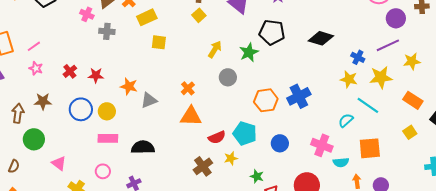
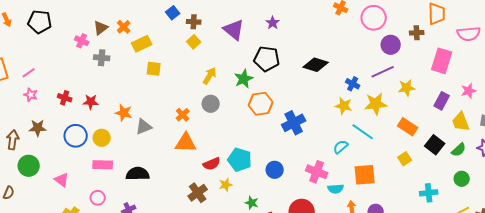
red cross: (70, 71) -> (65, 98), turned -32
gray circle: (228, 77) -> (211, 104), moved
orange hexagon: (266, 100) -> (261, 104), moved
pink triangle: (59, 163) -> (62, 180), moved

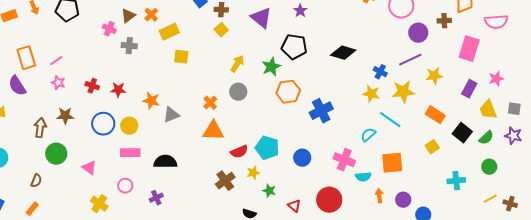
green star: (252, 203) -> (269, 191), moved

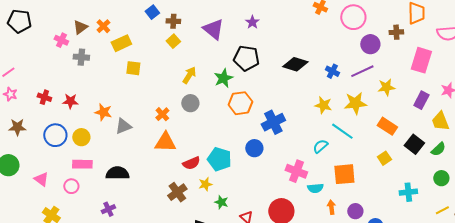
blue cross: (380, 72) -> (332, 71), moved
blue circle: (302, 158) -> (254, 148), moved
pink circle: (125, 186) -> (71, 186), moved

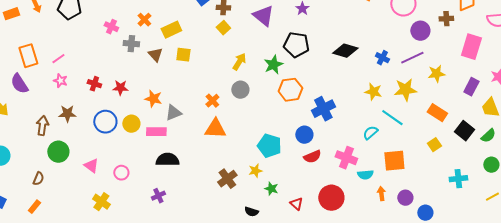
orange cross: (103, 26) -> (144, 20), moved
brown triangle: (80, 27) -> (155, 55), moved, turned -35
red semicircle: (191, 163) -> (312, 157), moved
pink rectangle: (82, 164) -> (156, 132), moved

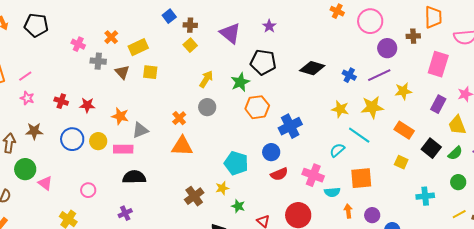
yellow square: (434, 145) -> (401, 162), turned -32
pink triangle: (91, 166) -> (45, 183), moved

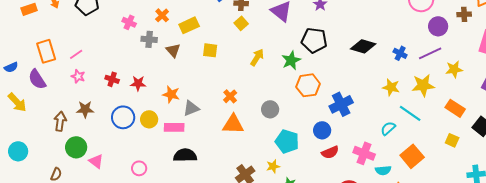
yellow square: (150, 72) -> (210, 50), moved
gray circle: (207, 107) -> (270, 109), moved
orange square: (361, 178) -> (412, 156), turned -35

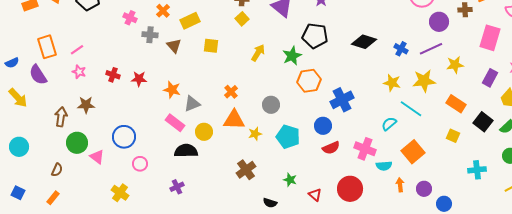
blue circle: (123, 117) -> (124, 137), moved
yellow circle: (149, 119) -> (204, 132), moved
pink rectangle: (174, 127) -> (175, 123), turned 36
yellow star: (273, 166) -> (255, 134), moved

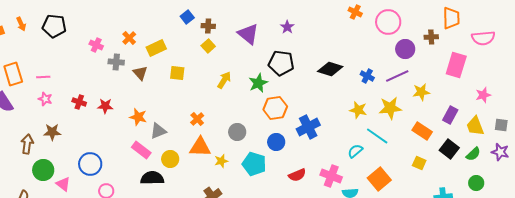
pink line: (77, 50) -> (43, 77), turned 32
purple rectangle: (490, 78) -> (450, 115), moved
blue circle: (323, 126) -> (276, 142), moved

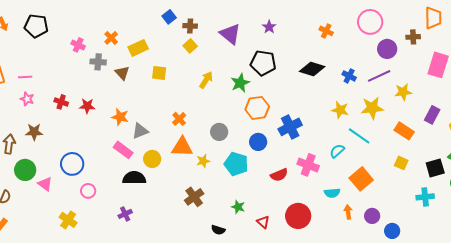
orange cross: (355, 12) -> (326, 31), moved
black square: (449, 149) -> (435, 168), moved, turned 36
pink cross: (331, 176) -> (308, 165), moved

